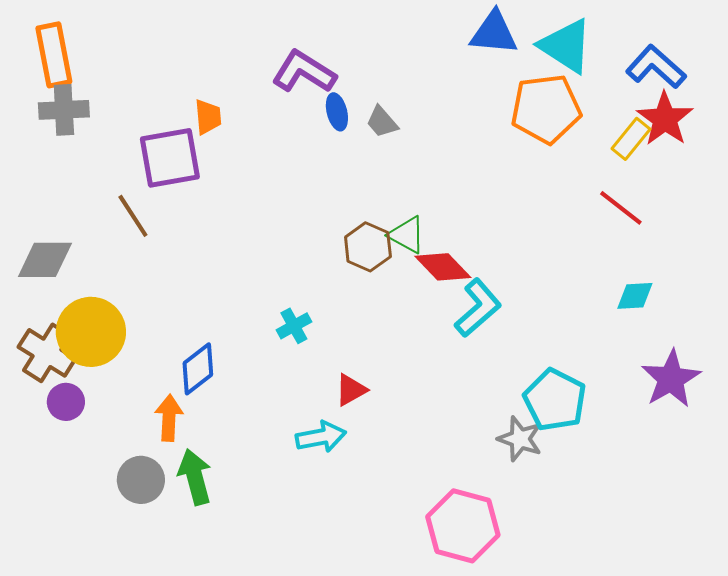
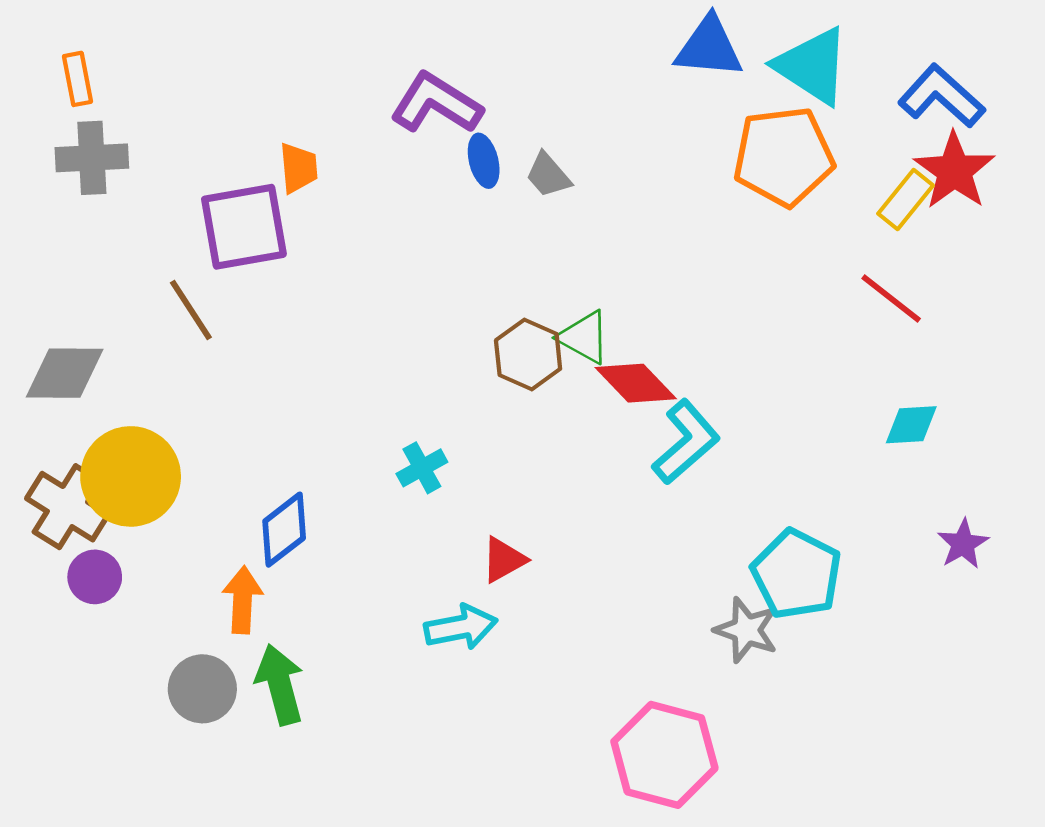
orange rectangle: (54, 55) -> (77, 79), size x0.6
purple star: (671, 379) -> (963, 544), size x0.6

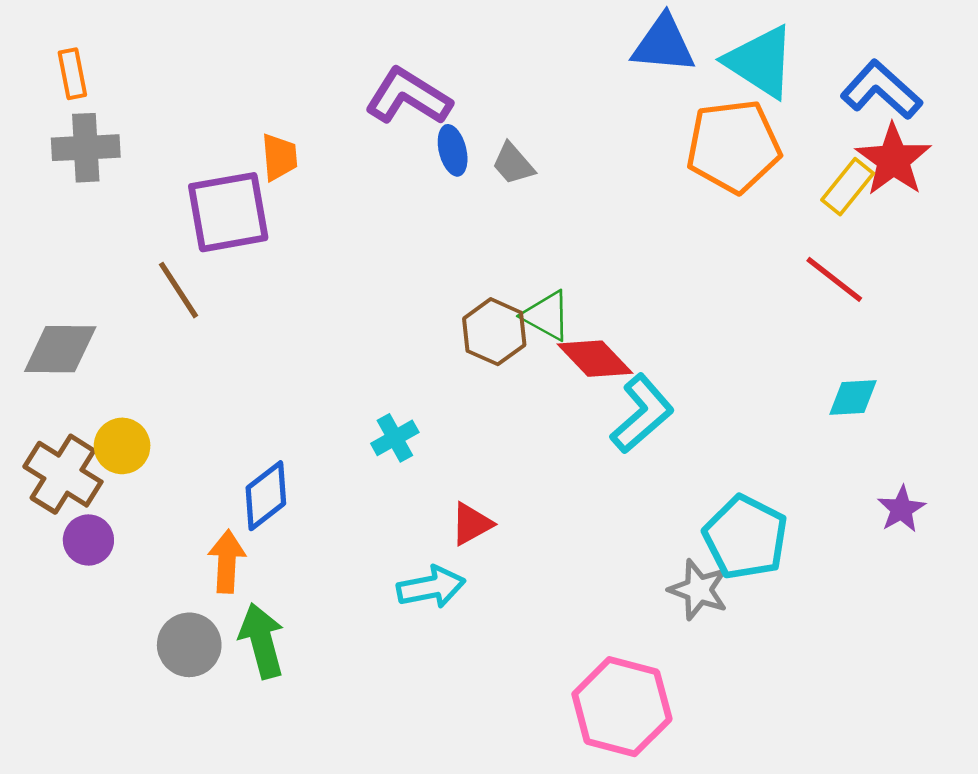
yellow circle: (131, 476) -> (122, 446), size x0.6

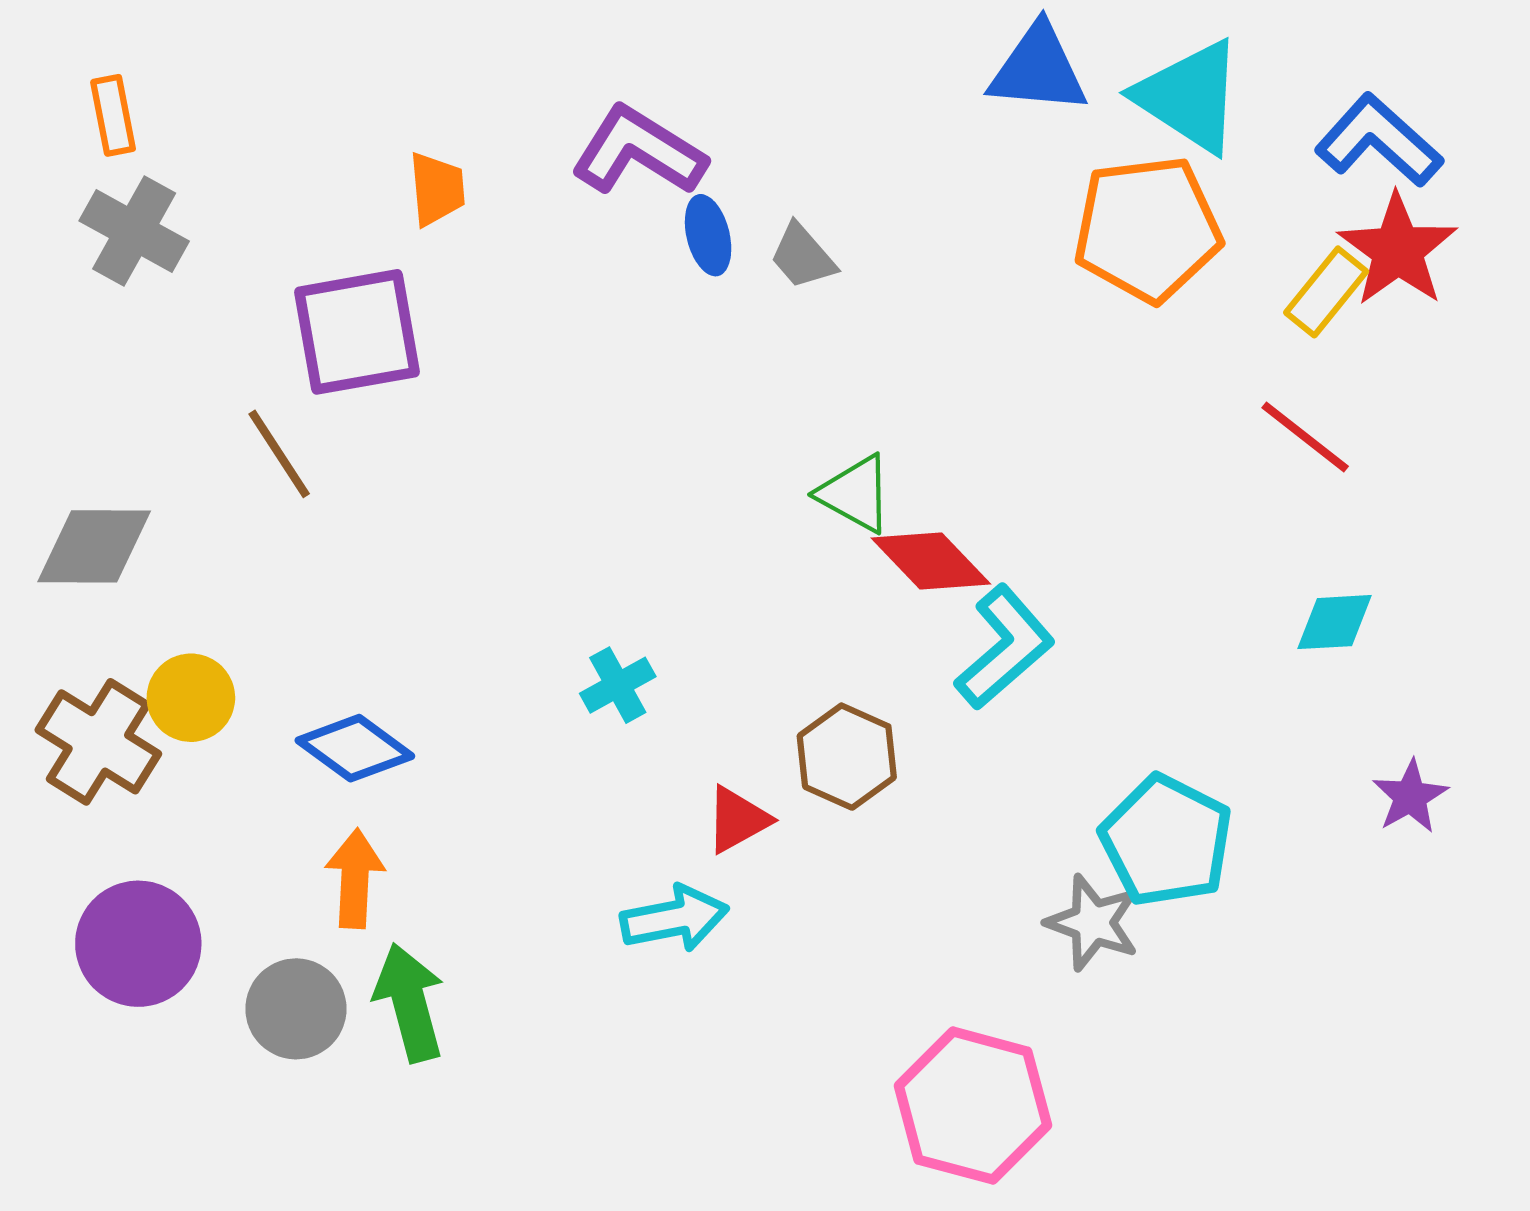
gray cross: (86, 148) -> (134, 231), turned 32
orange trapezoid: (279, 157) -> (437, 189), moved
brown hexagon: (494, 332) -> (847, 757), moved
blue diamond: (266, 496) -> (355, 748), moved, turned 74
purple circle: (88, 540) -> (138, 944), moved, size x1.6

